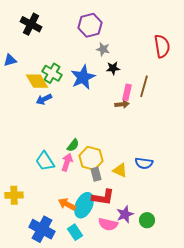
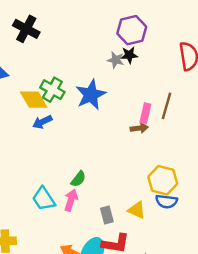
purple hexagon: (90, 25) -> (132, 30), moved
black star: (113, 68) -> (129, 55), moved
yellow hexagon: (91, 158) -> (163, 180), moved

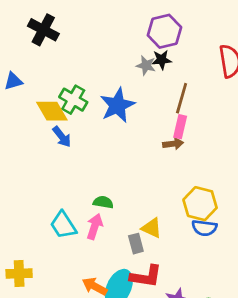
brown line: (166, 106) -> (182, 98), moved
blue arrow: (42, 122) -> (62, 137), turned -102
green semicircle: (78, 179) -> (103, 202), turned -119
yellow triangle: (137, 210) -> (152, 228), moved

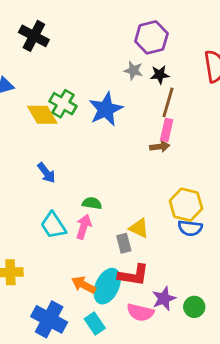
black star: (162, 60) -> (160, 75), moved
blue arrow: (62, 137) -> (46, 173), moved

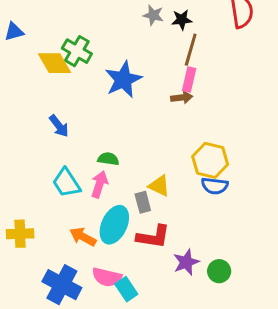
blue star: (106, 109) -> (123, 80), moved
orange arrow: (84, 285) -> (83, 237), moved
cyan ellipse: (107, 286) -> (114, 225), moved
pink semicircle: (140, 312) -> (107, 277), moved
cyan rectangle: (95, 323) -> (126, 289), moved

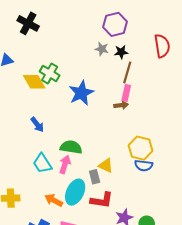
green semicircle: (108, 159) -> (71, 147), size x1.5

